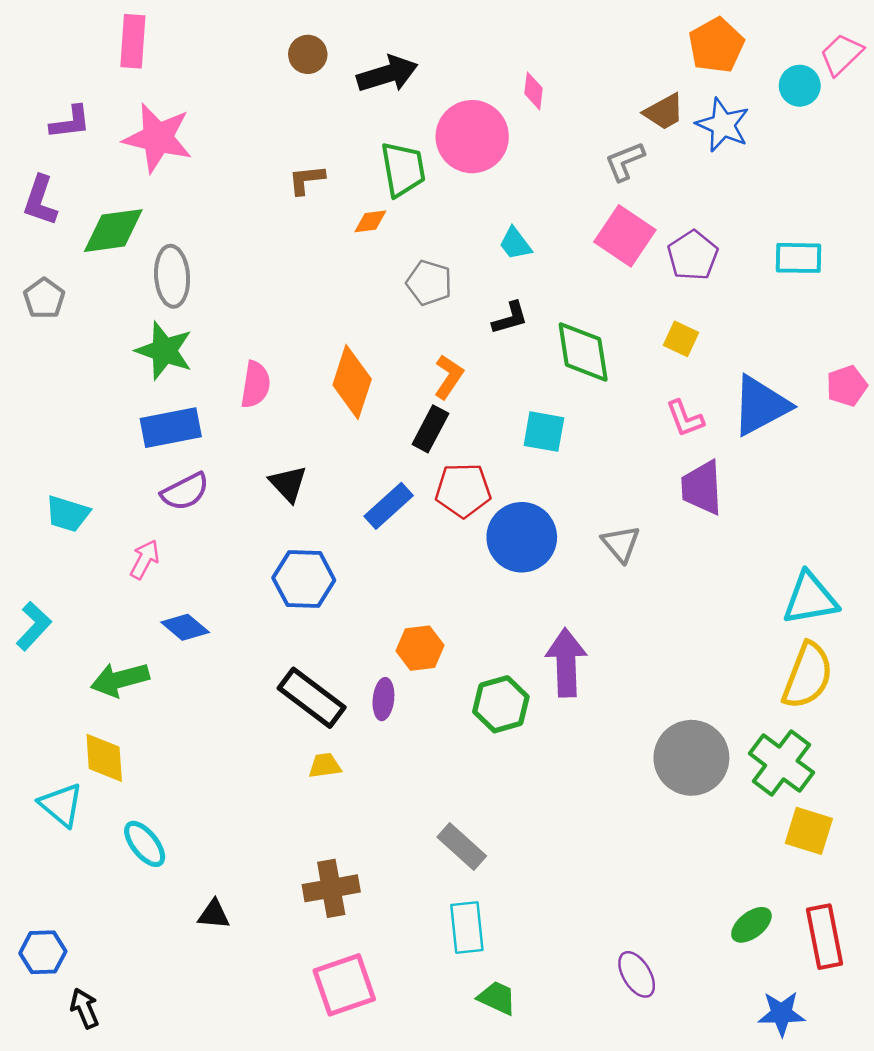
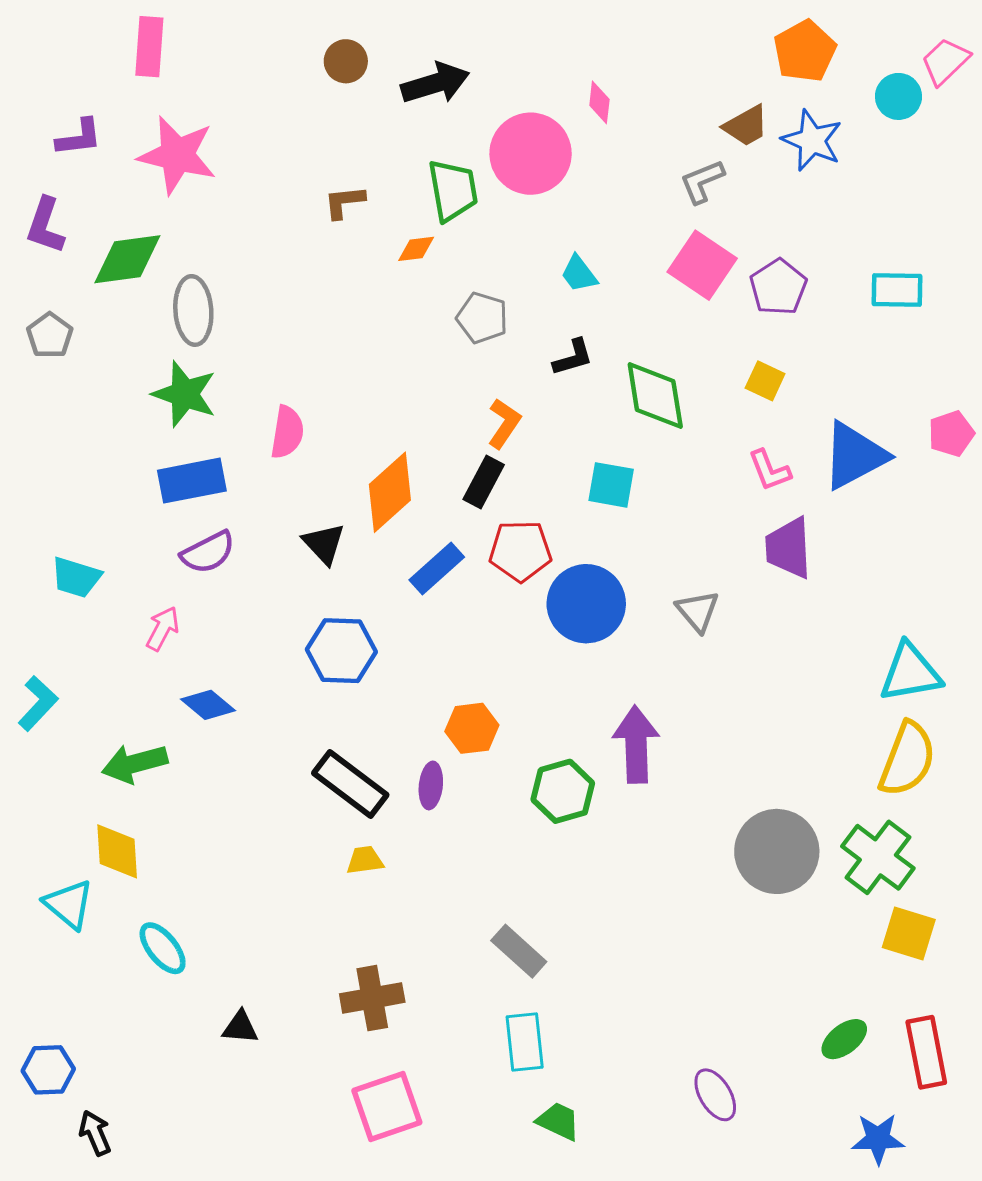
orange diamond: (352, 382) -> (390, 492), moved, turned 30

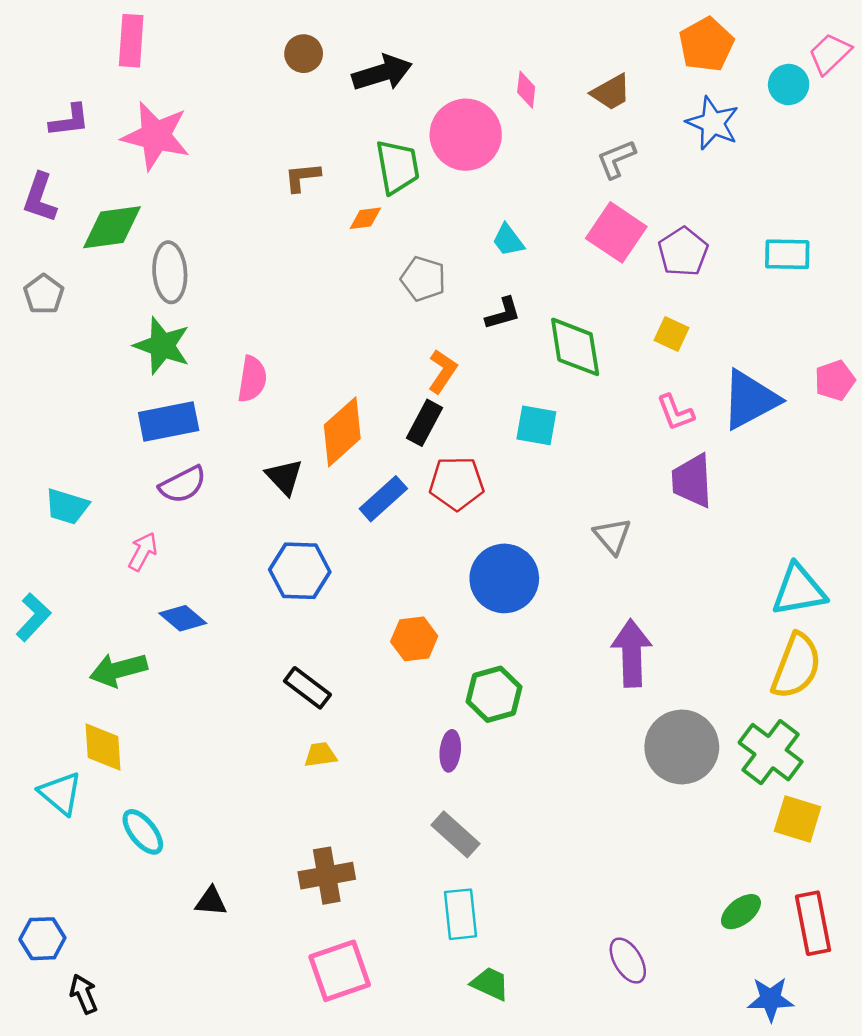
brown trapezoid: (746, 126) -> (611, 92), moved
blue circle: (586, 604) -> (504, 578), moved
purple arrow: (636, 744) -> (632, 653), moved
black rectangle: (350, 784) -> (307, 688), size x0.7
purple ellipse: (431, 785) -> (450, 751), moved

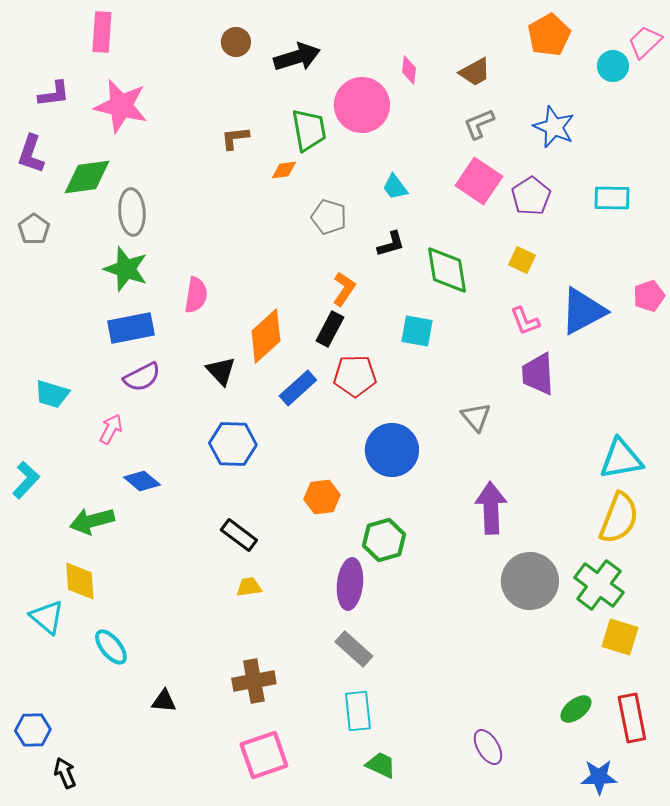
blue star: (713, 123) -> (554, 127), moved
purple ellipse: (450, 751) -> (350, 584), size x1.6

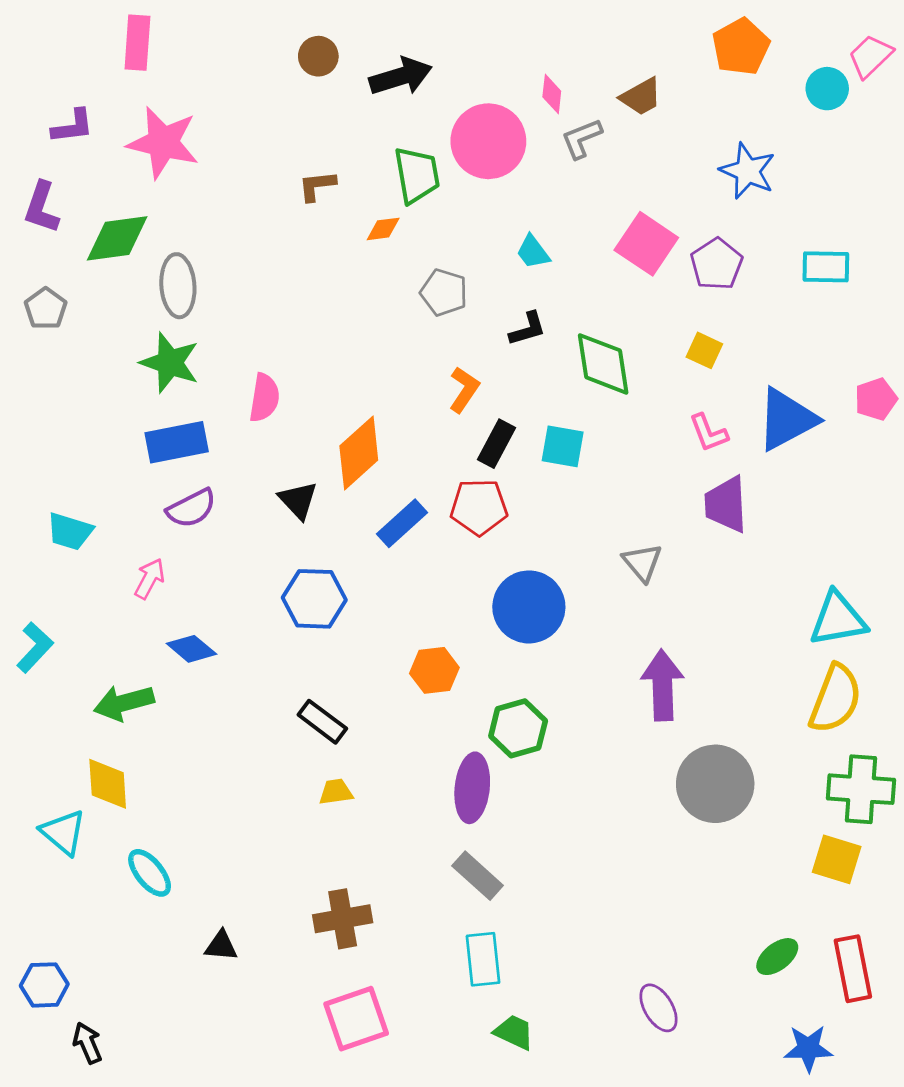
gray L-shape: (479, 124) -> (582, 139), moved
black rectangle: (330, 329) -> (496, 444), moved
green cross: (599, 585) -> (861, 789), moved, turned -33

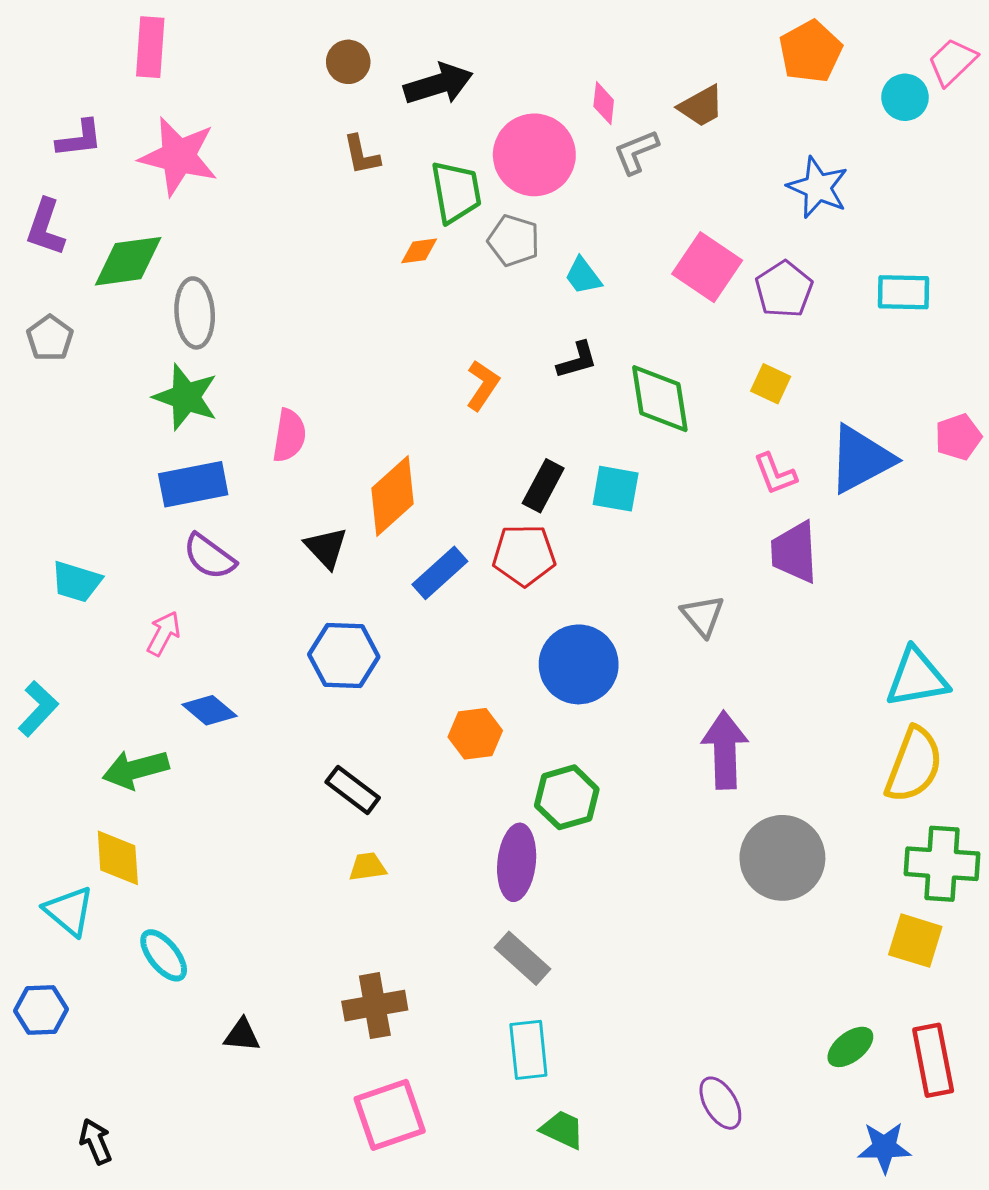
brown L-shape: (317, 186) -> (362, 155), moved, turned -96
gray pentagon: (444, 292) -> (514, 241), moved
orange L-shape: (464, 390) -> (483, 385), moved
purple semicircle: (191, 508) -> (209, 557), turned 63
blue hexagon: (44, 985) -> (41, 1010), moved

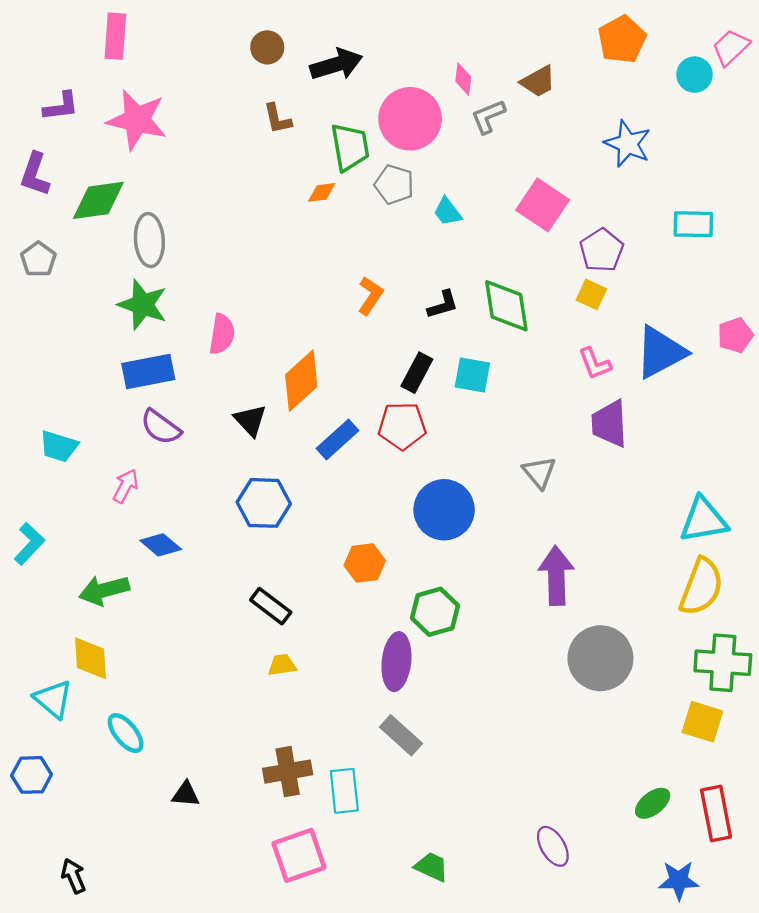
purple pentagon: (784, 289) -> (602, 250), moved
black L-shape: (577, 360) -> (443, 305), moved
cyan rectangle: (528, 1050) -> (344, 791), moved

